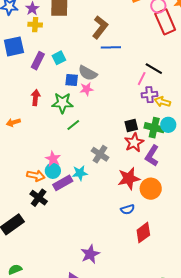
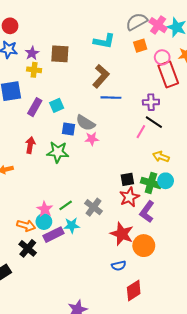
pink star: (87, 89) -> (92, 139), moved
purple cross: (150, 95) -> (151, 102), moved
green line: (73, 125) -> (66, 205), moved
red star: (129, 178) -> (122, 234), turned 30

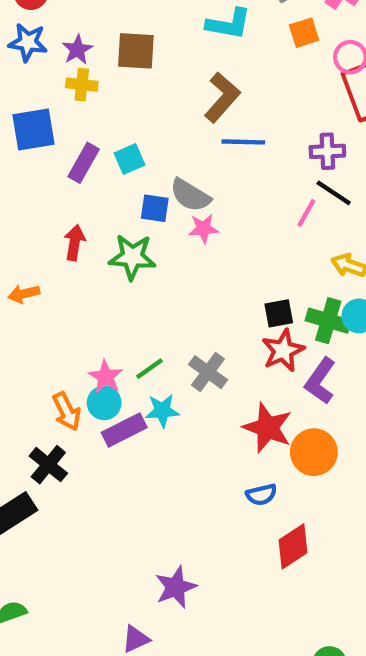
orange arrow: (26, 226) -> (67, 411), turned 48
black cross: (28, 248) -> (48, 465), moved

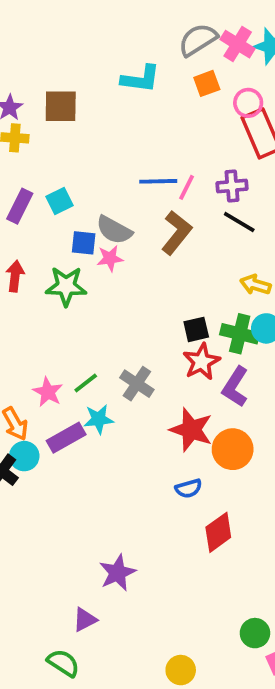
brown L-shape: (222, 97) -> (177, 233), moved
pink line: (306, 213) -> (187, 187), moved
pink star: (203, 229) -> (110, 258), moved
cyan circle: (104, 403) -> (24, 456), moved

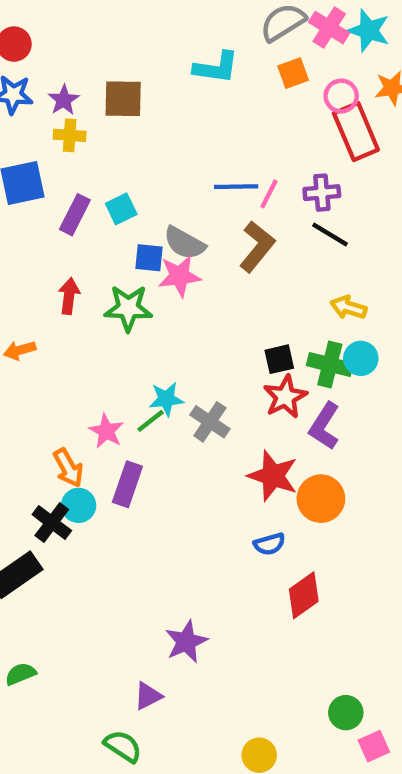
pink star: (110, 258) -> (179, 276), size x1.4
cyan star: (99, 419) -> (166, 399), moved
purple rectangle: (66, 438) -> (127, 484), turned -42

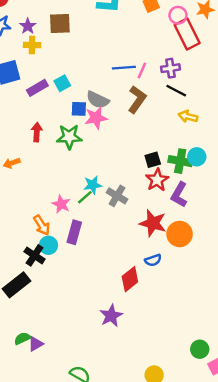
purple rectangle: (75, 215) -> (37, 88), turned 36
yellow arrow: (348, 308) -> (188, 116), moved
red diamond: (304, 595) -> (130, 279), moved
purple triangle: (148, 696) -> (36, 344), moved

